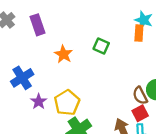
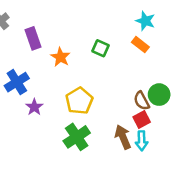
purple rectangle: (37, 25) -> (33, 38), moved
orange rectangle: (139, 33) -> (140, 45), moved, turned -56
yellow pentagon: (67, 103) -> (79, 101), moved

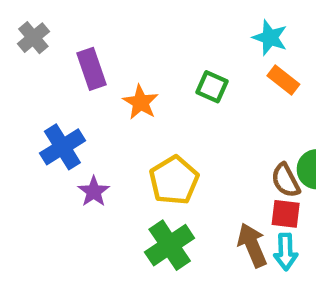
cyan star: (145, 21) -> (270, 38), moved
red square: (142, 119) -> (286, 214), turned 35

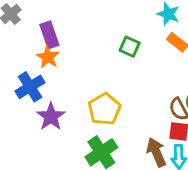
orange star: (141, 102) -> (48, 57), moved
purple star: (94, 192) -> (51, 117), size x1.4

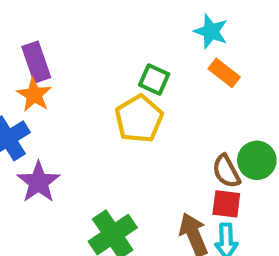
yellow pentagon: (104, 109) -> (139, 119), moved

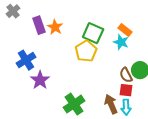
cyan star: (211, 31) -> (121, 42), moved
green square: (154, 79) -> (93, 33), size x1.5
orange star: (34, 95) -> (55, 27), moved

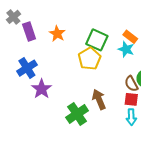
purple rectangle: (39, 25) -> (29, 32), moved
brown arrow: (111, 104) -> (99, 99), moved

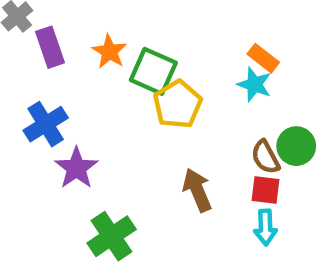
green square: (97, 40) -> (153, 71), moved
green cross: (77, 114) -> (112, 236), moved

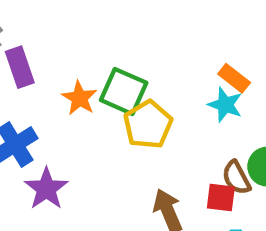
orange star: (109, 52) -> (79, 98), moved
red square: (265, 190) -> (221, 198), moved

